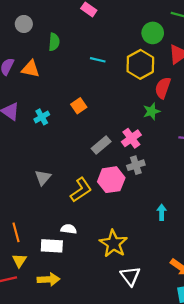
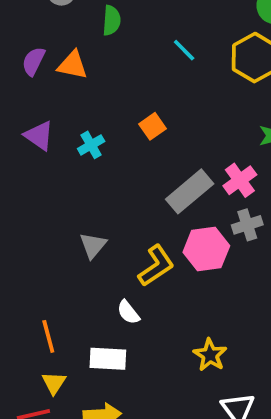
cyan line: (98, 60) -> (184, 50), turned 32
gray rectangle: (101, 145) -> (190, 191), size x1.4
white semicircle: (69, 229) -> (128, 312), moved, turned -136
yellow star: (113, 244) -> (210, 355), size x0.7

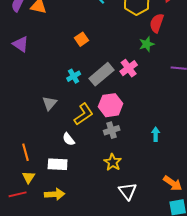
cyan cross: (91, 145) -> (74, 76), moved
gray cross: (247, 225) -> (112, 130), moved

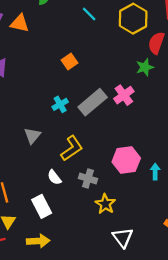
pink hexagon: (111, 105) -> (126, 160), moved
gray cross: (112, 130) -> (88, 178), moved, turned 35
white rectangle: (58, 164) -> (42, 206), turned 60

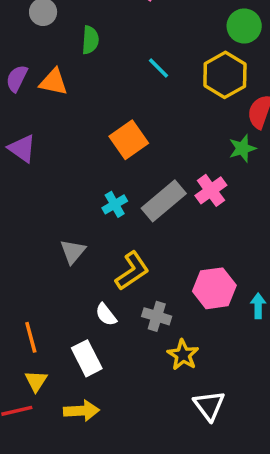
orange square: (69, 62) -> (129, 140), size x1.5

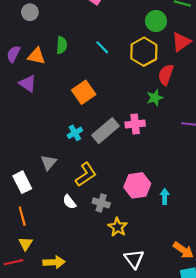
green semicircle: (90, 40) -> (62, 45), moved
purple triangle: (22, 148) -> (28, 83), moved
pink cross: (211, 190) -> (135, 124), turned 30
white rectangle: (87, 358) -> (22, 182), moved

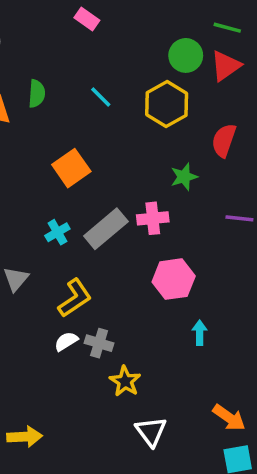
red triangle: (181, 42) -> (226, 66), moved
red semicircle: (166, 75) -> (224, 140), moved
pink hexagon: (137, 185) -> (174, 279), moved
white semicircle: (69, 202) -> (66, 341), moved, turned 96

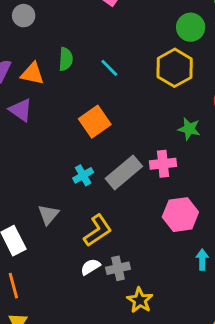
cyan line: (101, 97) -> (109, 68), moved
green star: (184, 177) -> (189, 129), turned 30
gray cross: (99, 343) -> (118, 268), turned -30

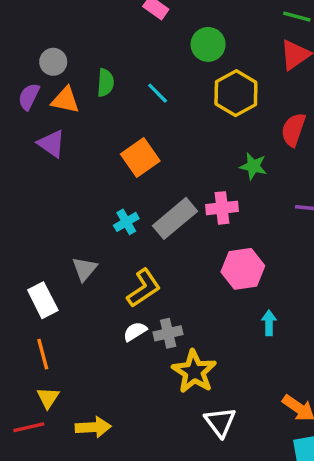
gray circle: (24, 16) -> (53, 62), moved
green circle: (191, 27) -> (208, 44), moved
yellow star: (140, 300) -> (194, 372), size x1.4

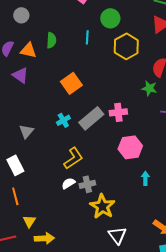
gray circle: (53, 62) -> (21, 15), moved
cyan line: (158, 93) -> (87, 37), moved, turned 48
green star: (253, 166) -> (149, 88), moved
gray triangle: (85, 269) -> (26, 131), moved
yellow triangle: (48, 398) -> (29, 221), moved

